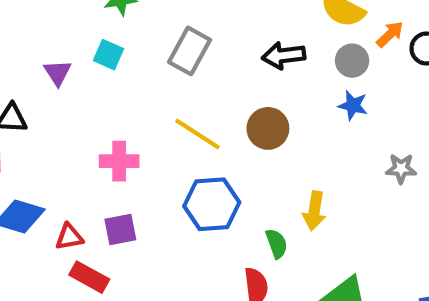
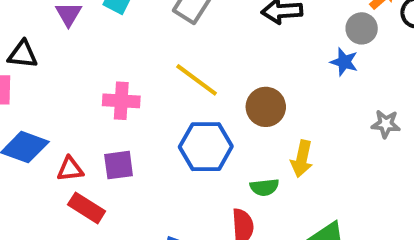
gray circle: (352, 61) -> (362, 28), moved
brown circle: (268, 128) -> (266, 107), moved
green semicircle: (277, 244) -> (264, 187), turned 100

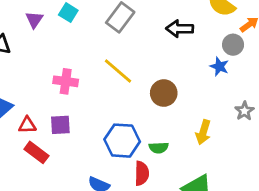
gray star: (386, 124) -> (244, 111), turned 30
blue hexagon: (206, 147) -> (122, 141), moved
yellow arrow: (302, 159) -> (203, 132), moved

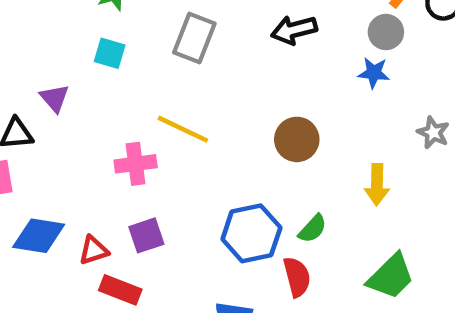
purple triangle: (34, 20) -> (55, 98), moved
yellow line: (118, 71) -> (183, 129), moved
green semicircle: (159, 148) -> (313, 229), turned -30

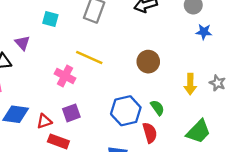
blue star: (374, 73) -> (204, 32), moved
gray star: (433, 133) -> (217, 83), moved
pink cross: (136, 164) -> (65, 76), turned 36
green semicircle: (313, 229) -> (157, 108), turned -77

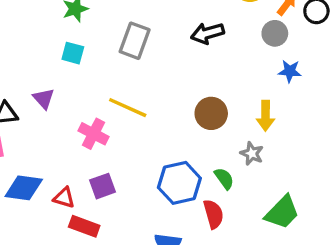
purple triangle: (22, 43) -> (44, 99), moved
gray star: (217, 83) -> (252, 154), moved
yellow arrow: (190, 84) -> (265, 116), moved
red triangle: (44, 121) -> (64, 198), turned 35

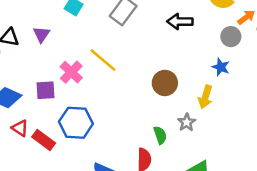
blue star: (290, 71) -> (221, 67), moved
blue hexagon: (179, 183) -> (76, 123), moved
purple square: (102, 186) -> (45, 90), moved
red triangle: (64, 198) -> (20, 128), moved

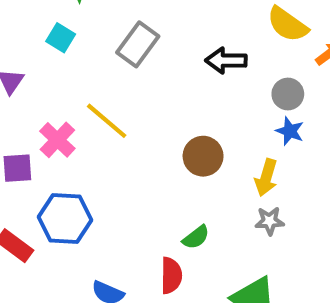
gray circle: (231, 37) -> (288, 94), moved
gray star: (187, 122) -> (269, 221), moved, turned 30
green semicircle: (160, 135) -> (196, 237), turned 72

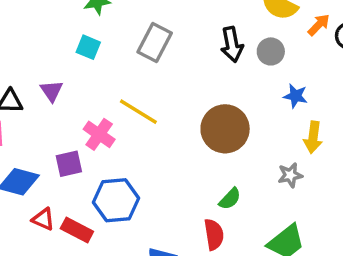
black arrow: (226, 60) -> (232, 44), turned -92
gray circle: (288, 94) -> (271, 51), moved
brown circle: (203, 156) -> (225, 129), size x1.4
yellow arrow: (266, 178) -> (313, 137), moved

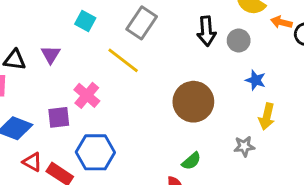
orange arrow: (319, 25) -> (281, 22), turned -126
yellow line: (138, 112) -> (123, 60), moved

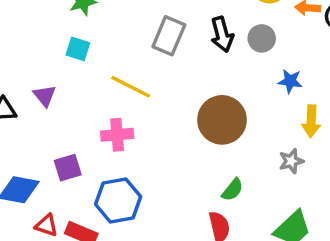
gray rectangle: (142, 23) -> (169, 36), moved
pink cross: (87, 95) -> (117, 135), moved, turned -35

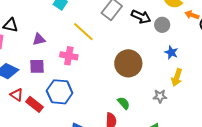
black arrow: (222, 34) -> (141, 17), turned -66
purple triangle: (45, 96) -> (39, 39), moved, turned 40
green semicircle: (232, 190) -> (124, 103), turned -96

